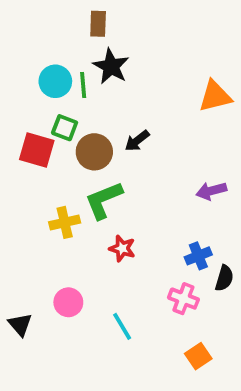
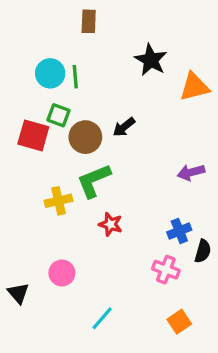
black star: (111, 66) -> (151, 60), moved
cyan line: (122, 326) -> (102, 318), moved, turned 72

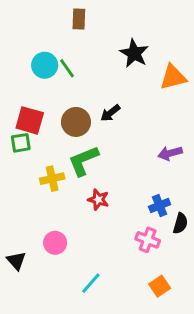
green line: (75, 77) -> (67, 68), turned -30
green square: (59, 115) -> (21, 143), moved, turned -30

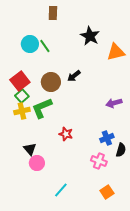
red square: (30, 120) -> (20, 81), turned 36
green square: (21, 143) -> (22, 96), moved, turned -32
green L-shape: (83, 161) -> (42, 108), moved
yellow cross: (52, 179) -> (22, 111), moved
black triangle: (16, 261) -> (30, 149), moved

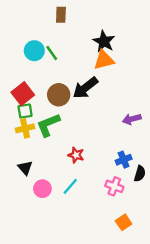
orange triangle: (116, 52) -> (104, 60), moved
black arrow: (74, 76) -> (85, 88), size x1.6
green square: (22, 96) -> (25, 111), turned 32
black triangle: (30, 149) -> (25, 168), moved
cyan line: (61, 190) -> (70, 186), moved

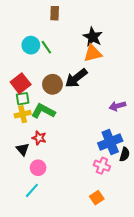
green L-shape: (48, 125) -> (43, 111), turned 50
red star: (76, 155) -> (39, 138), moved
blue cross: (124, 160) -> (110, 142), size x1.6
cyan line: (70, 186) -> (32, 190), moved
orange square: (124, 222) -> (97, 198), moved

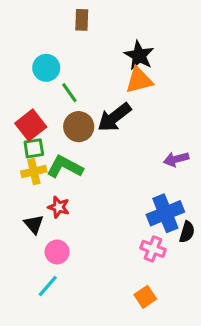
green line: (46, 47) -> (69, 93), moved

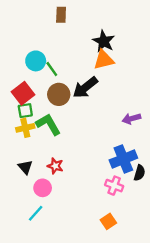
cyan circle: (46, 68) -> (36, 61), moved
green L-shape: (65, 167) -> (48, 124), turned 32
red star: (59, 207) -> (55, 166), moved

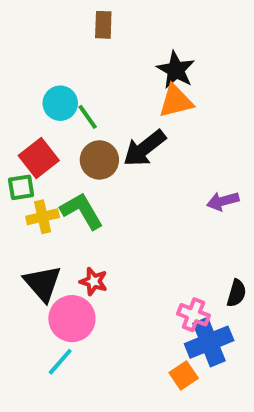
green square: (25, 111) -> (21, 187), moved
blue cross: (123, 159) -> (209, 342), moved
black triangle: (25, 167) -> (43, 283), size x1.5
pink circle: (43, 188) -> (72, 319), size x1.5

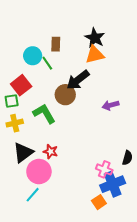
brown rectangle: (103, 25) -> (56, 44), moved
brown circle: (99, 160) -> (65, 95), moved
purple arrow: (223, 201) -> (111, 105), moved
yellow cross: (43, 217) -> (15, 123), moved
black triangle: (43, 283) -> (23, 153), turned 35

